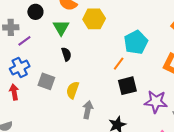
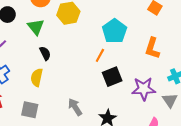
gray square: (46, 81) -> (30, 110), moved
yellow semicircle: (73, 90) -> (37, 77), moved
gray arrow: (88, 110) -> (75, 107), turned -36

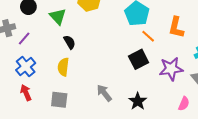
orange line: (100, 55) -> (148, 36), moved, turned -72

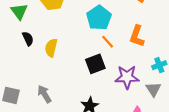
yellow semicircle: (63, 67) -> (51, 48), moved
gray arrow: (104, 93) -> (44, 94), moved

